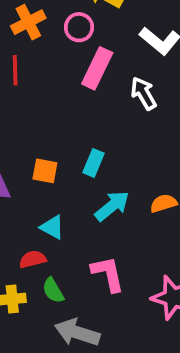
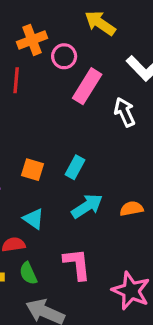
pink circle: (79, 27) -> (64, 56), moved

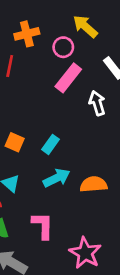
pink circle: (64, 56) -> (63, 47), moved
orange semicircle: (131, 209) -> (94, 184), size x1.4

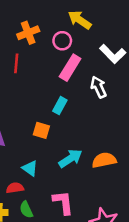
orange square: (15, 142) -> (41, 130), moved
cyan rectangle: (50, 144) -> (60, 106), moved

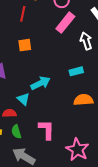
cyan rectangle: (60, 106) -> (76, 71), moved, turned 40
orange square: (41, 130) -> (25, 45), moved, turned -32
cyan arrow: (70, 158) -> (40, 83), moved

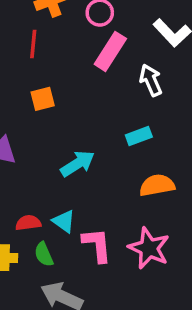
cyan triangle: (23, 99) -> (64, 221), moved
pink star: (77, 150) -> (149, 248), moved

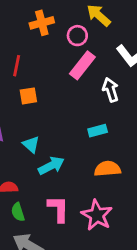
red line: (33, 44) -> (17, 66), moved
cyan arrow: (78, 164) -> (51, 166), moved
cyan triangle: (64, 221) -> (31, 144), moved

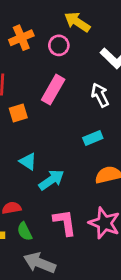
pink rectangle: (82, 65) -> (53, 90), moved

